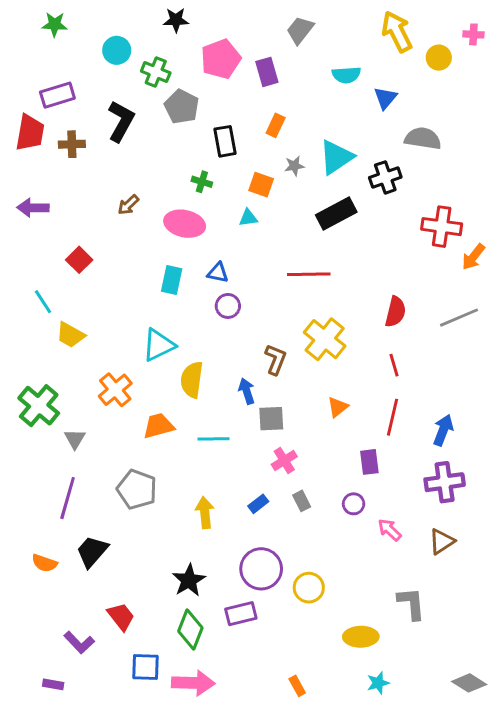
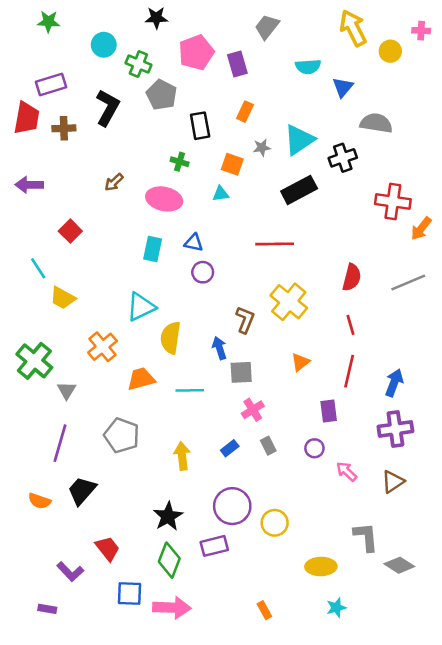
gray diamond: (469, 683) -> (399, 565), moved

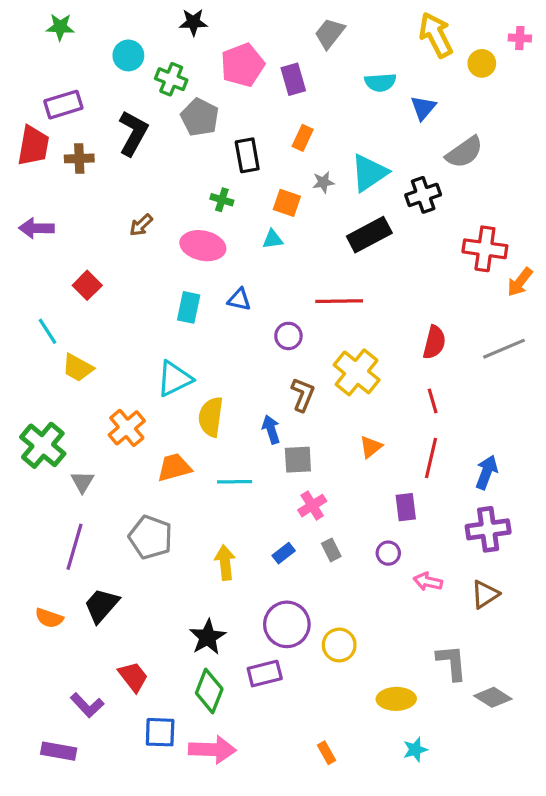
gray semicircle: (376, 123) -> (464, 152), turned 136
purple circle: (203, 272) -> (288, 336), moved
pink arrow: (347, 471) -> (428, 582), turned -30
purple rectangle: (47, 609) -> (59, 751), size x1.5

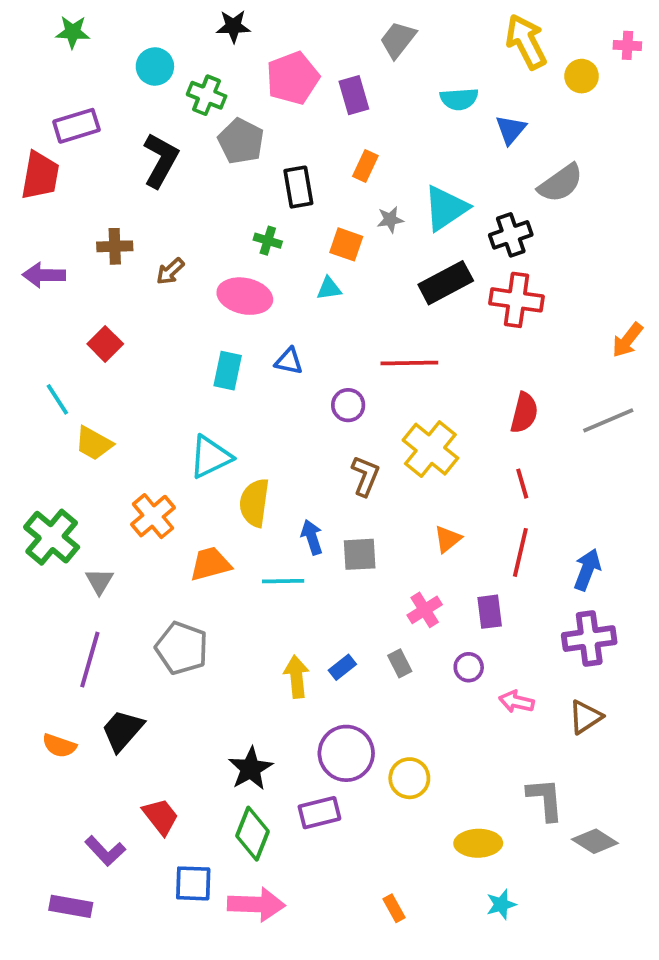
brown cross: (79, 158) -> (115, 246), moved
red cross: (485, 249) -> (516, 300), moved
blue arrow: (271, 429) -> (312, 537), moved
pink cross: (312, 506) -> (425, 610), moved
yellow arrow: (225, 563) -> (296, 677), moved

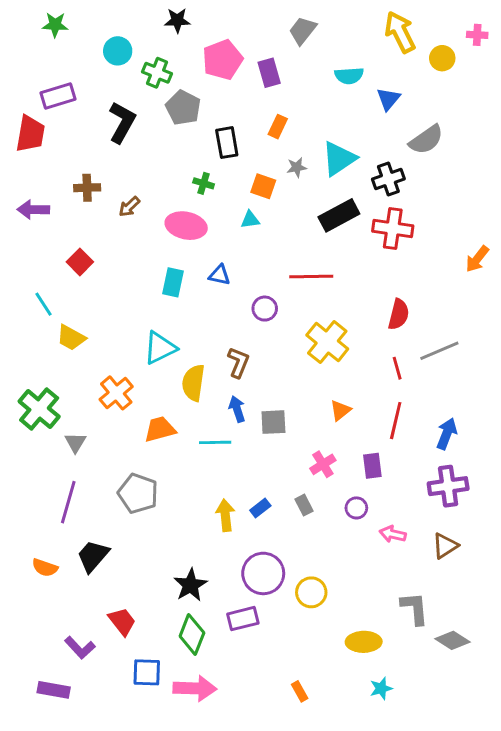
gray line: (608, 420) -> (439, 351), moved
brown L-shape: (365, 476) -> (238, 362), moved

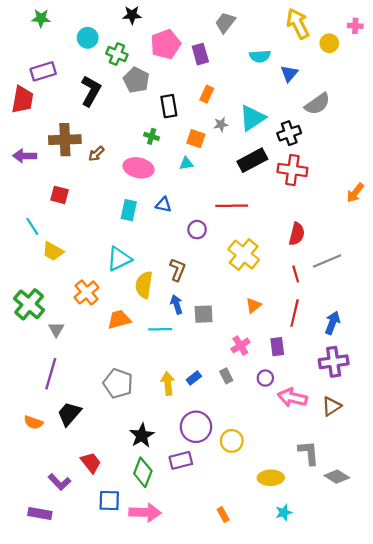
brown cross: (87, 188) -> (65, 140), size x1.6
red square: (80, 262) -> (59, 195), turned -30
gray pentagon: (138, 493) -> (118, 383), moved
pink arrow: (393, 534) -> (292, 398), size x1.5

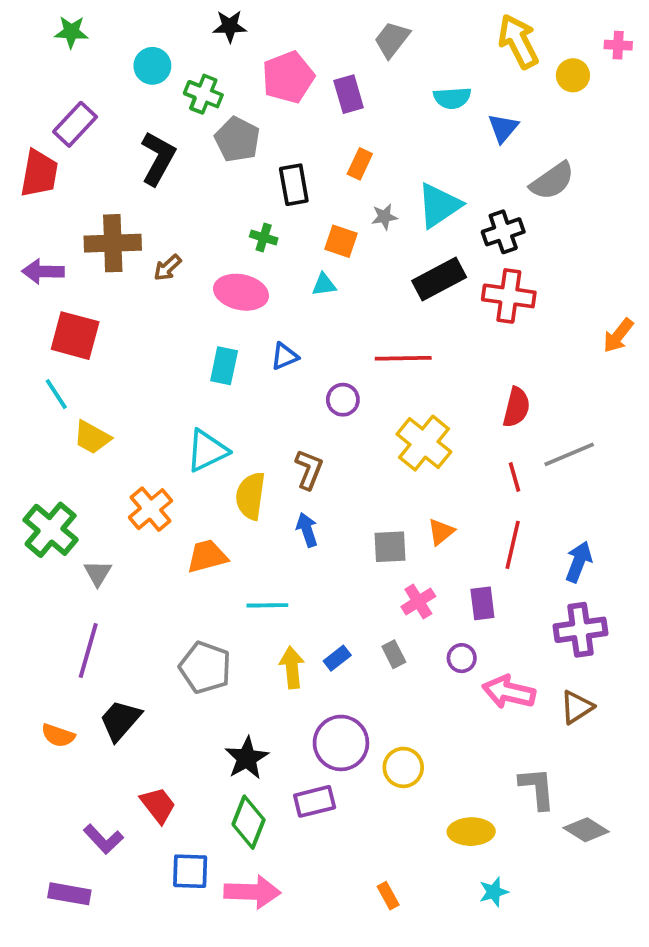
purple rectangle: (43, 71) -> (75, 124), turned -30
red square: (59, 195) -> (75, 336), moved, size x1.5
blue triangle: (163, 205) -> (284, 356), turned -35
gray square: (204, 314) -> (390, 547), moved
cyan line: (160, 329) -> (267, 605), moved

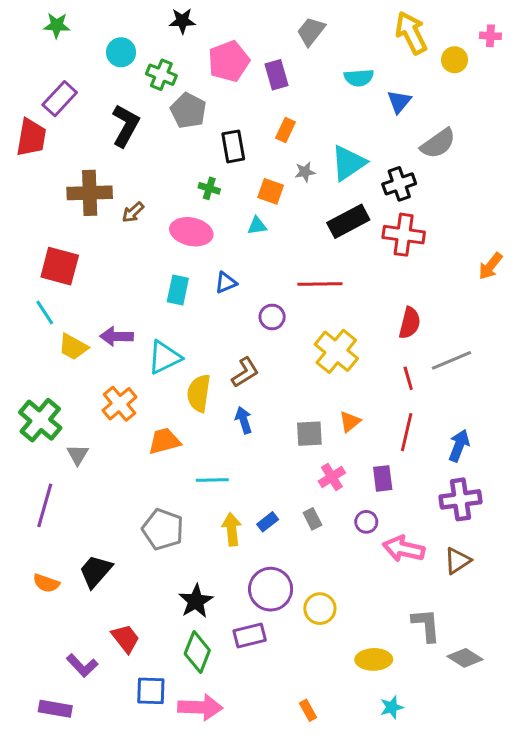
purple arrow: (43, 271) -> (117, 336), moved
brown L-shape: (309, 469) -> (245, 372), turned 36
purple line: (88, 651) -> (45, 505), moved

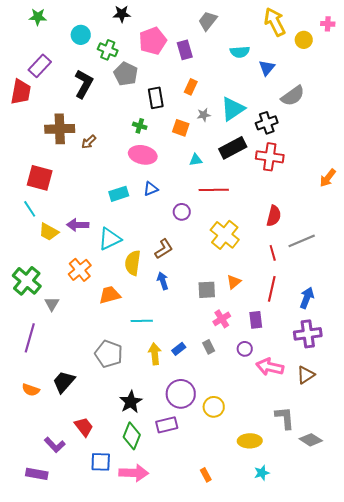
cyan triangle: (257, 226) -> (196, 160), moved
pink ellipse: (191, 232) -> (143, 155), moved
cyan rectangle: (178, 290) -> (119, 194), turned 60

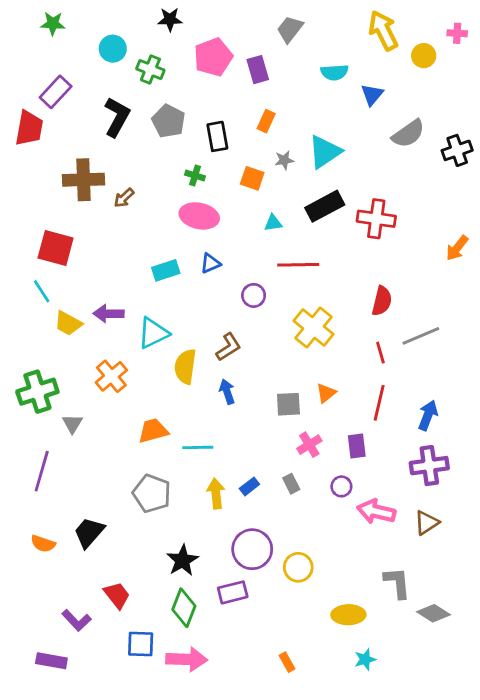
gray pentagon: (126, 74) -> (169, 121), moved
black cross: (267, 123) -> (457, 150), moved
green cross: (27, 281) -> (37, 392), turned 32
orange trapezoid: (110, 295) -> (153, 431), moved

